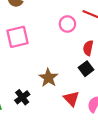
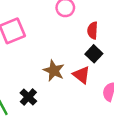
red triangle: (71, 99) -> (81, 75), moved

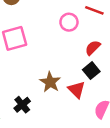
red semicircle: (93, 30) -> (93, 48), turned 35

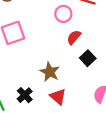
red semicircle: (93, 48) -> (74, 37), moved
red triangle: (77, 90) -> (58, 97), moved

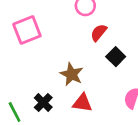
red triangle: (58, 97) -> (82, 103), turned -30

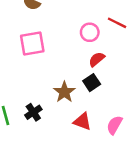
black square: (116, 57) -> (92, 83), moved
red triangle: (82, 103) -> (82, 121), moved

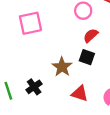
black square: (92, 83) -> (87, 57), turned -35

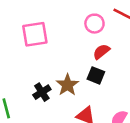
black cross: (34, 87) -> (42, 92), moved

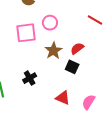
pink circle: (94, 24) -> (50, 23), moved
brown star: (67, 85) -> (53, 51), moved

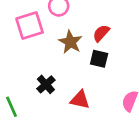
red triangle: (63, 98) -> (80, 100), moved

